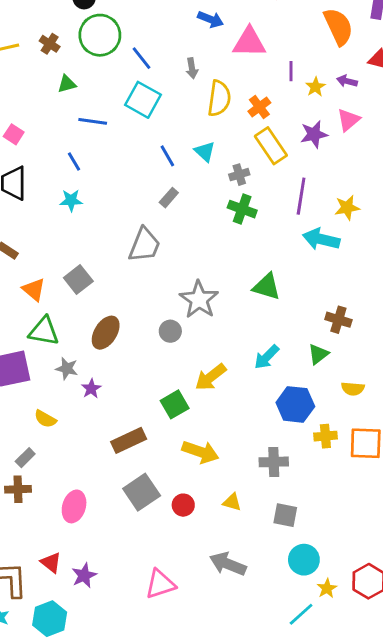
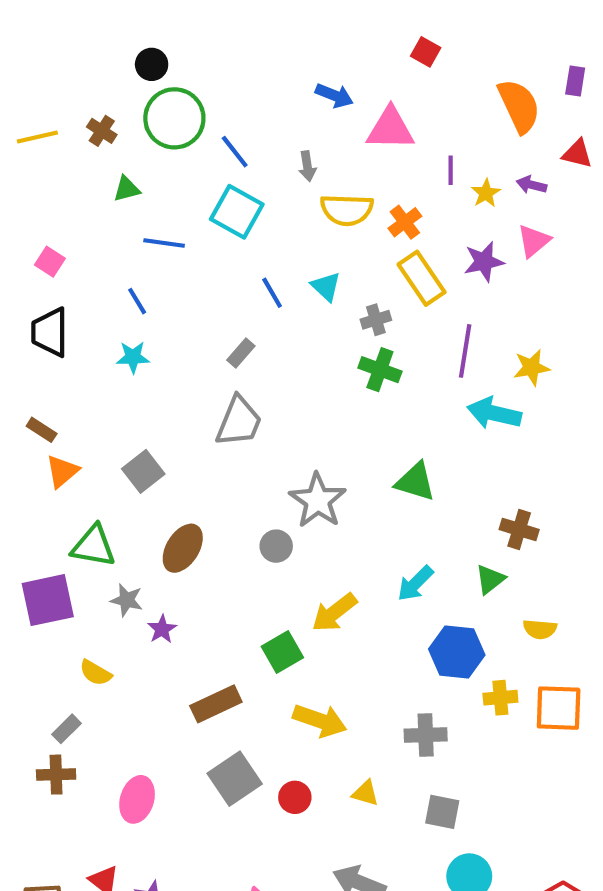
yellow semicircle: (219, 98) -> (347, 210), turned 84
gray rectangle: (169, 198) -> (241, 353), moved
orange triangle: (34, 289) -> (62, 471), moved, turned 40

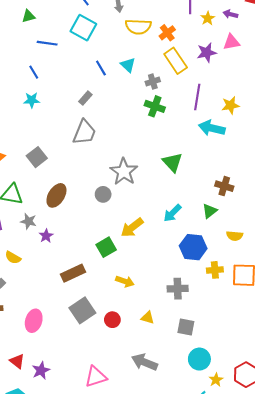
pink triangle: (534, 241) -> (231, 42), turned 30
green triangle: (415, 482) -> (172, 162), turned 30
yellow arrow: (320, 721) -> (125, 281), size x0.7

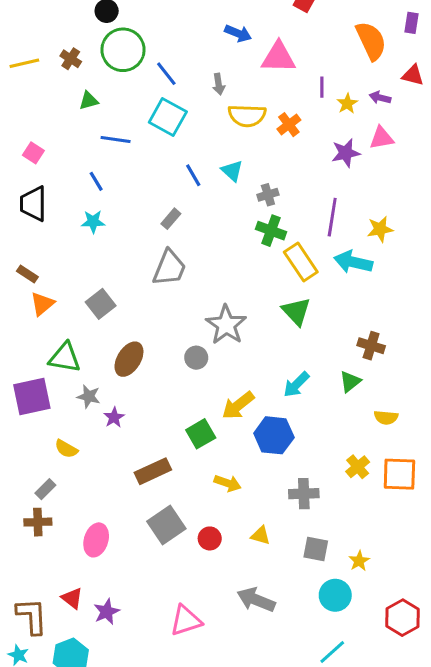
yellow rectangle: (176, 61) -> (301, 262), moved
blue hexagon: (193, 247) -> (274, 435), moved
yellow cross: (215, 270) -> (358, 467), turned -35
yellow star: (216, 380) -> (359, 561), moved

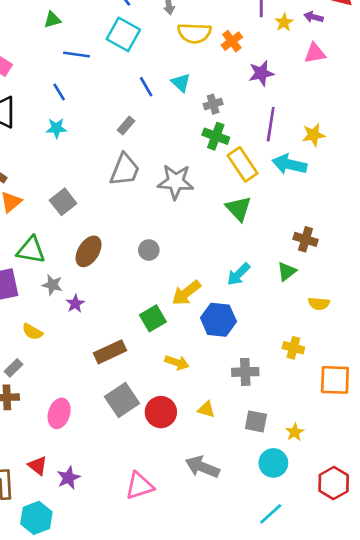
purple star: (346, 153) -> (261, 73), moved
gray star: (226, 325) -> (176, 182), moved, turned -30
yellow cross: (358, 467) -> (293, 348), turned -35
orange square: (399, 474) -> (335, 380), moved
red circle: (210, 538) -> (161, 412), size x1.5

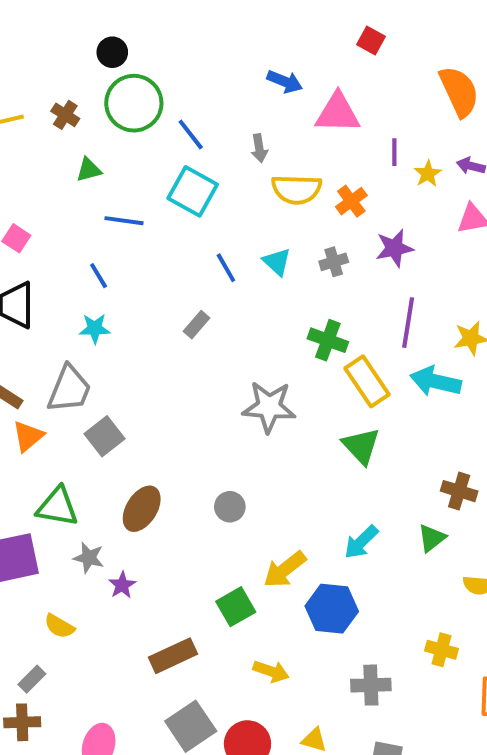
gray cross: (213, 104) -> (334, 262), moved
gray trapezoid: (125, 170) -> (69, 389), moved

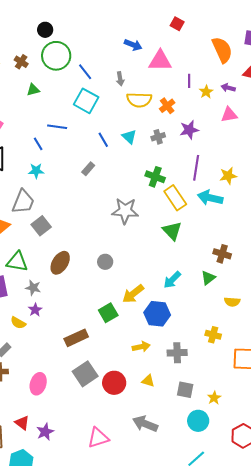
blue line: (124, 221) -> (57, 127), moved
purple star: (122, 585) -> (35, 310), moved
yellow arrow: (271, 671) -> (141, 347), moved, turned -30

